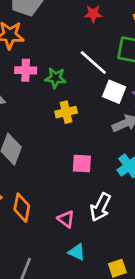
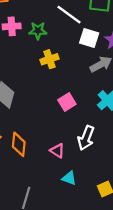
pink square: (82, 164) -> (67, 102), turned -30

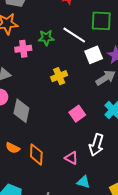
green star: (38, 31) -> (46, 38), moved
white square: (89, 38) -> (94, 55), turned -36

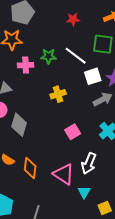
pink triangle: (71, 158) -> (64, 174), size x1.6
cyan triangle: (83, 182) -> (84, 192), moved, turned 40

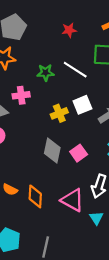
pink cross: (26, 65) -> (21, 95), moved
white square: (93, 76) -> (82, 105), moved
gray diamond: (19, 125) -> (52, 151), moved

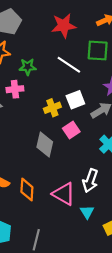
red star: (69, 30) -> (64, 26), size x1.6
green star: (46, 73) -> (28, 67), moved
pink square: (79, 153) -> (71, 130), moved

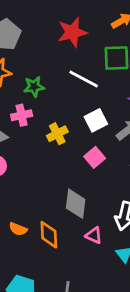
yellow cross: (52, 108) -> (57, 134), moved
gray diamond: (45, 144) -> (76, 204), moved
pink triangle: (64, 194) -> (94, 235), size x0.6

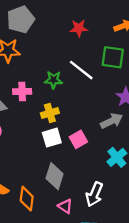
red star: (72, 32) -> (79, 28), size x0.7
green star: (34, 87) -> (53, 80), moved
white square: (96, 120) -> (52, 138), moved

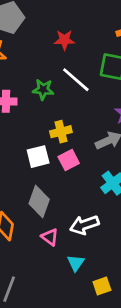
red star: (79, 28) -> (64, 40), moved
yellow cross: (50, 113) -> (61, 132), moved
white arrow: (94, 194) -> (84, 225), turned 45

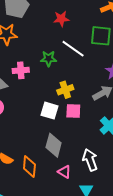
white square: (38, 157) -> (49, 111), turned 36
pink square: (69, 160) -> (73, 111), turned 35
white arrow: (84, 225) -> (90, 160), turned 95

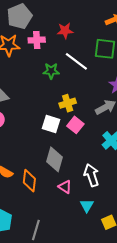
pink cross: (21, 70) -> (37, 40), moved
pink square: (73, 111) -> (75, 125), turned 35

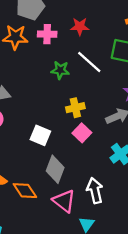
white square: (51, 124) -> (40, 135), moved
orange diamond: (29, 181) -> (25, 191), turned -45
pink triangle: (65, 187) -> (64, 201), size x1.5

